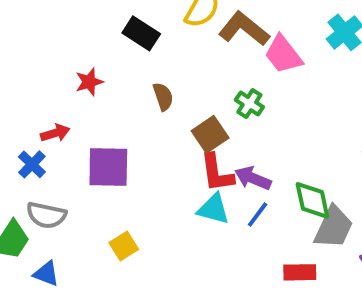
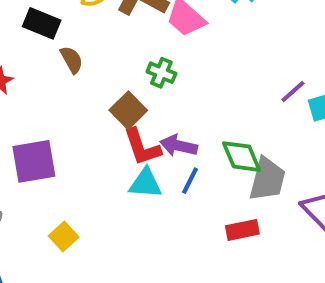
brown semicircle: (163, 97) -> (72, 60), moved

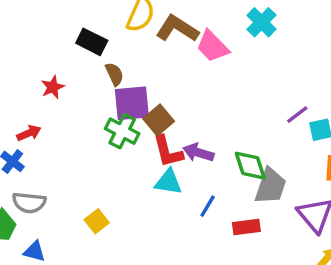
green cross: (161, 73) -> (122, 131), moved, size x1.4
purple square: (34, 161) -> (132, 103), moved
blue line: (190, 181) -> (208, 206), moved

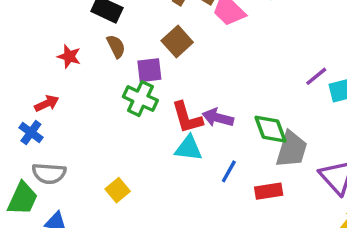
brown semicircle: (114, 74) -> (116, 46), moved
red star: (53, 87) -> (69, 56), turned -30
purple square: (132, 103) -> (149, 70), size x0.7
brown square: (159, 120) -> (177, 41), moved

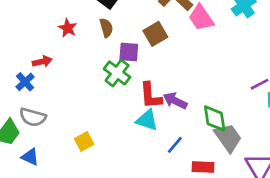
gray trapezoid: (292, 149) -> (228, 138), turned -64

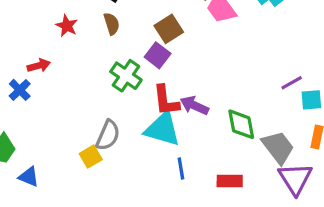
purple square: (129, 52) -> (158, 55), moved, turned 35
gray semicircle: (33, 117) -> (108, 135), moved, turned -80
cyan triangle: (147, 120) -> (163, 129), size x1.4
gray trapezoid: (228, 138) -> (278, 147), moved
blue line: (175, 145) -> (181, 169), moved, turned -48

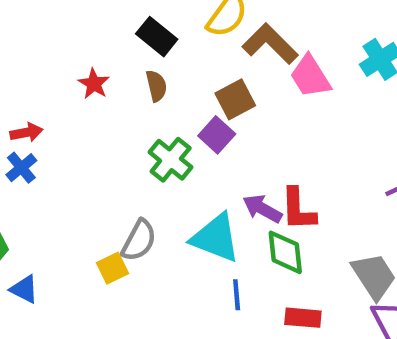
red arrow: (39, 66) -> (26, 132), moved
red L-shape: (166, 101) -> (298, 209), moved
green diamond: (241, 124) -> (285, 252), moved

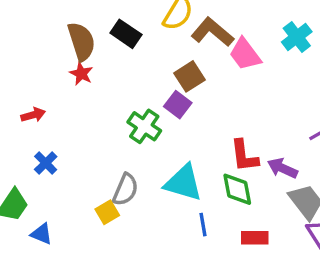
brown semicircle: (156, 86) -> (81, 41), moved, size x1.6
blue cross: (21, 168) -> (46, 163), moved
purple arrow: (262, 209) -> (282, 168), moved

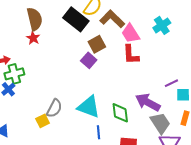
black rectangle: (126, 34) -> (76, 19), moved, size x1.4
green cross: (144, 126) -> (14, 74), moved, turned 36
red L-shape: (244, 156) -> (131, 55), moved
purple arrow: (282, 168) -> (148, 102), size x1.4

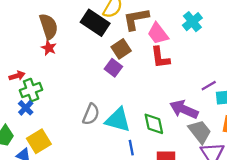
brown L-shape: (112, 19) -> (136, 19), turned -50
gray semicircle: (54, 108) -> (91, 114), moved
yellow square: (43, 121) -> (39, 141), moved, size x1.5

